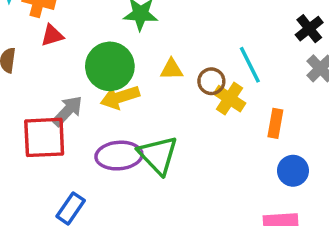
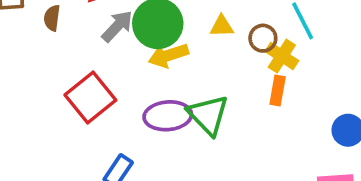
gray arrow: (67, 111) -> (117, 26), moved
orange rectangle: (275, 123) -> (278, 90), moved
red square: (44, 137) -> (90, 98), turned -36

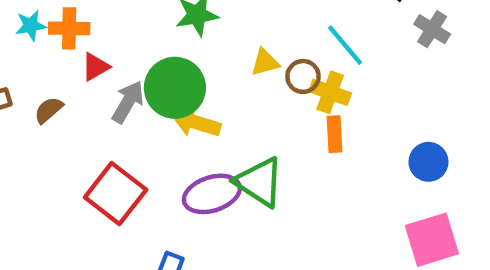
brown semicircle: (52, 18) -> (49, 110), turned 55
yellow triangle: (222, 26) -> (265, 62), moved
yellow arrow: (168, 55) -> (196, 123), turned 48

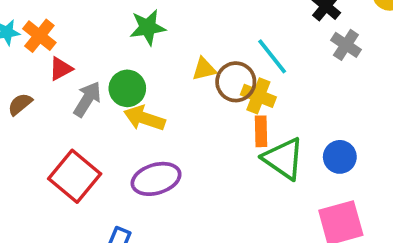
orange cross: (69, 28) -> (39, 36), turned 36
brown circle: (303, 76) -> (236, 82), size x1.4
green circle: (175, 88) -> (127, 88), size x0.7
green triangle: (259, 182) -> (283, 159), moved

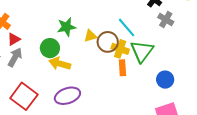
green star: (148, 27) -> (66, 27), moved
gray arrow: (87, 99) -> (15, 57), moved
green triangle: (283, 159) -> (142, 51), moved, turned 35

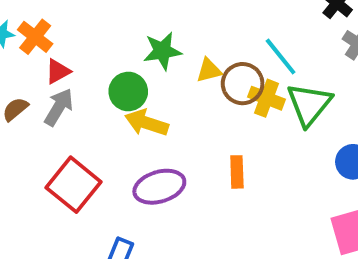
orange rectangle: (122, 68) -> (237, 172), moved

